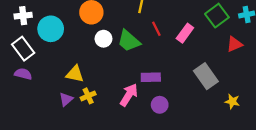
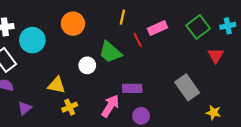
pink rectangle: (185, 33) -> (157, 28), moved, turned 30
white circle: (103, 39) -> (87, 65), moved
red triangle: (235, 44) -> (216, 55), turned -35
purple triangle: (66, 99) -> (25, 108), moved

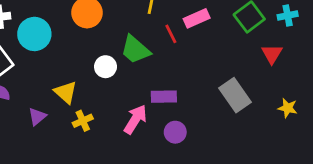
yellow triangle: (56, 85) -> (66, 92), turned 30
purple triangle: (25, 108) -> (37, 116), moved
yellow star: (213, 113) -> (288, 108), moved

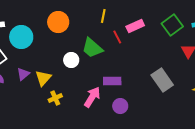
yellow triangle: (66, 92) -> (43, 78), turned 30
purple triangle: (37, 116) -> (23, 74), moved

